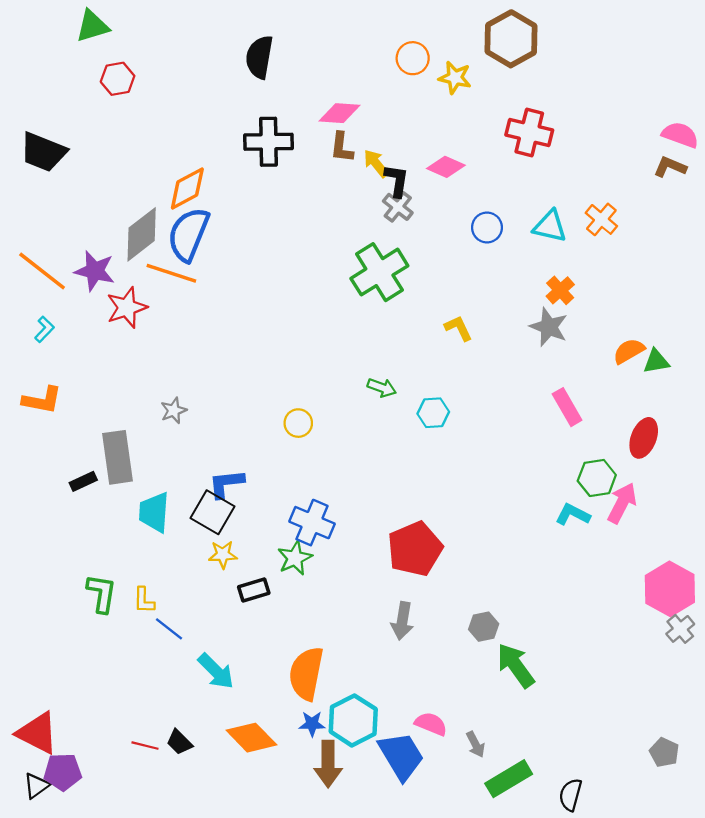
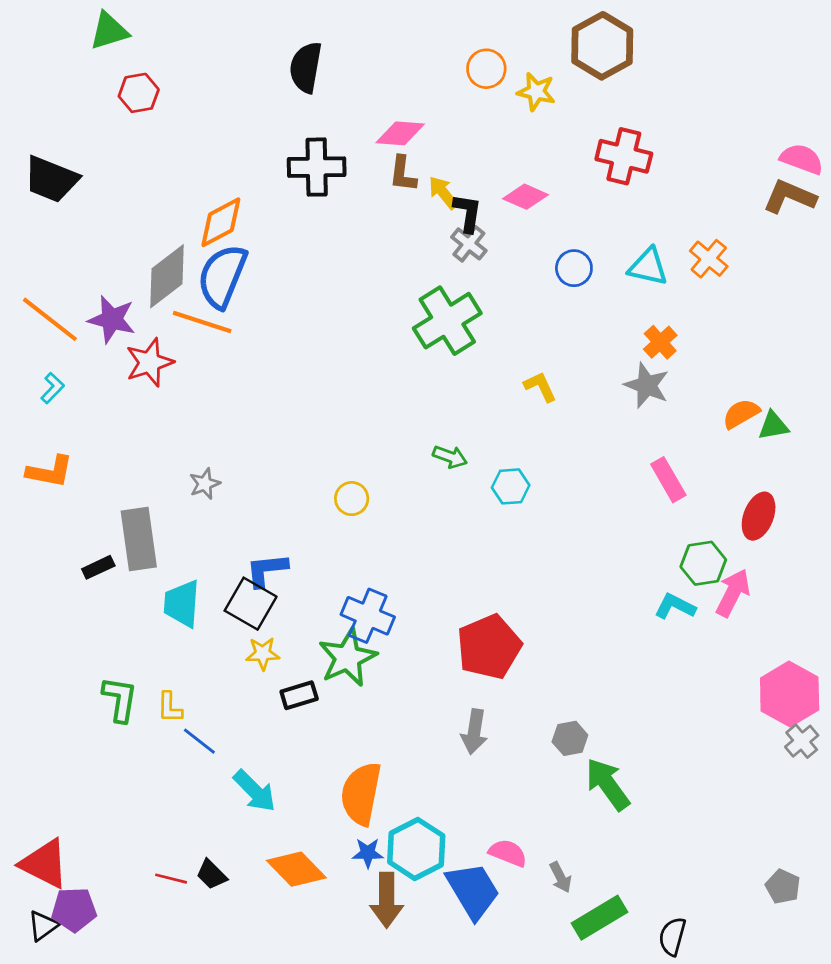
brown L-shape: (670, 167) -> (790, 197), size x1.4
green star: (295, 558) -> (348, 658), size x1.4

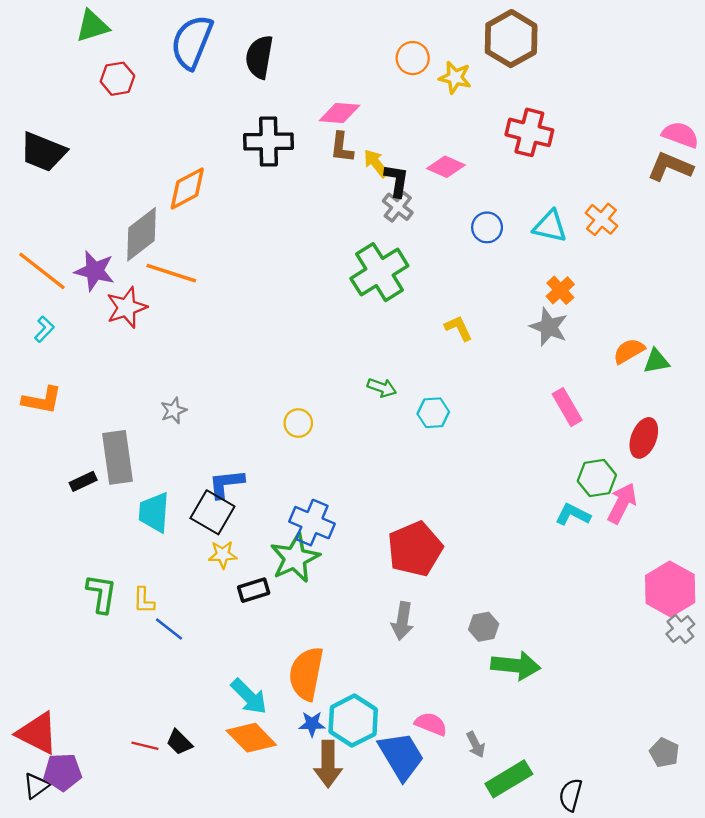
blue semicircle: (222, 276) -> (192, 42), moved
green arrow: (608, 784) -> (516, 666), turned 132
cyan arrow: (255, 791) -> (249, 697), moved

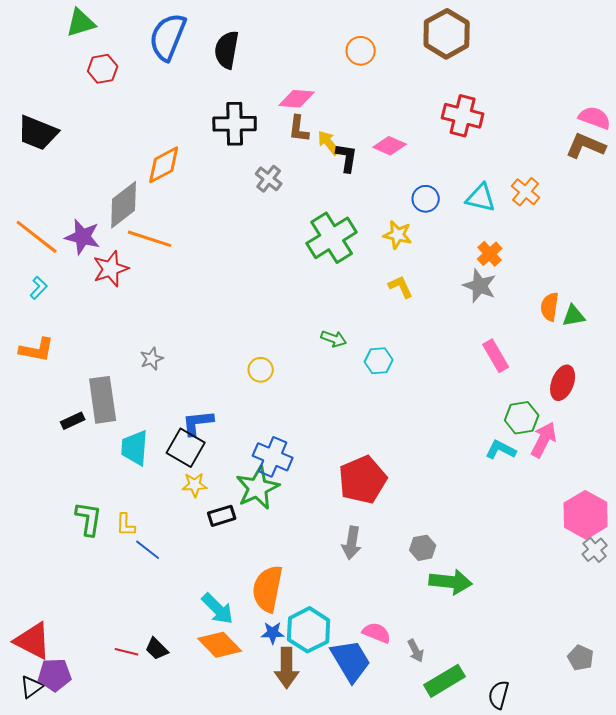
yellow star: (455, 78) -> (398, 235), moved
gray cross: (398, 207) -> (269, 179), moved
orange semicircle: (629, 351) -> (550, 307), turned -52

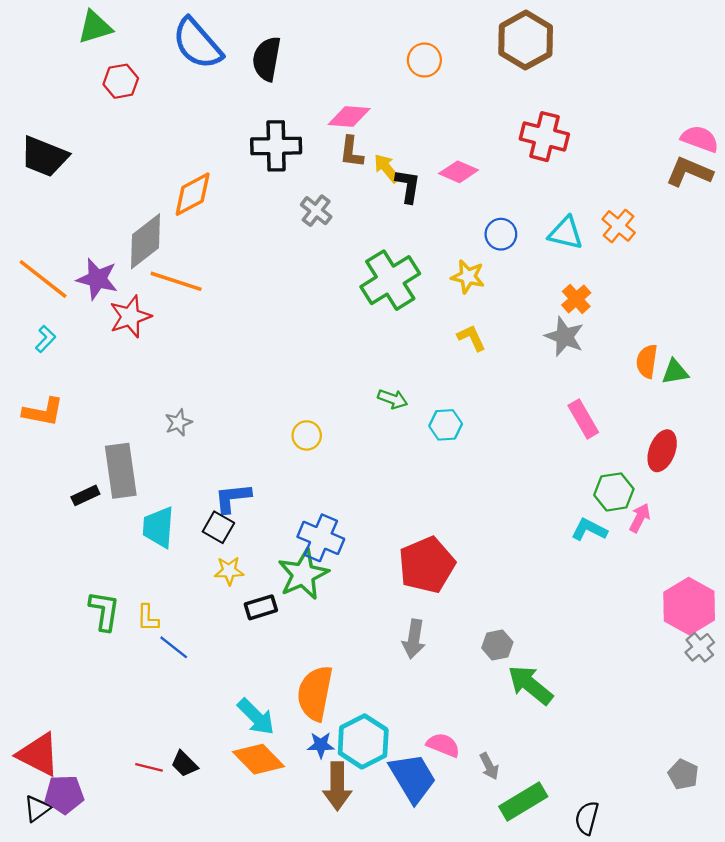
blue semicircle: (168, 37) -> (197, 44), turned -63
pink arrow: (544, 440) -> (640, 518), size x0.7
black square: (186, 448) -> (218, 527), size x0.7
green arrow: (451, 582) -> (530, 685), turned -147

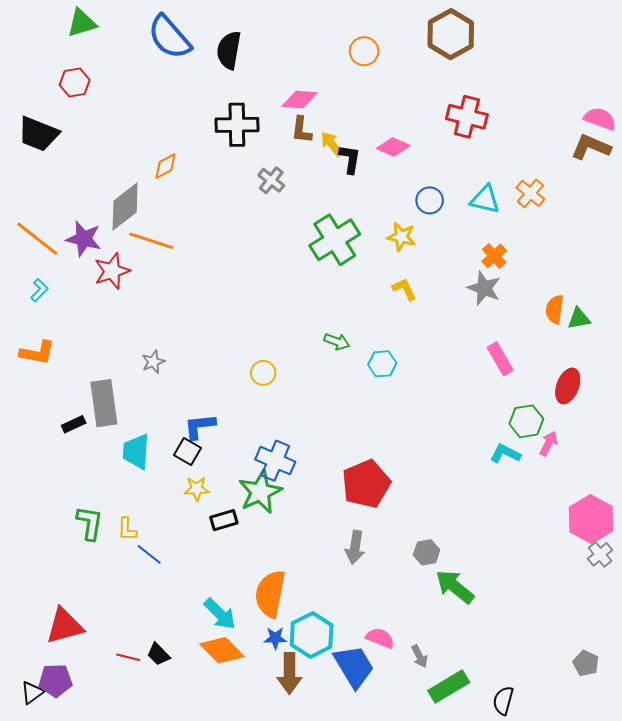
red hexagon: (121, 81) -> (75, 82), moved
orange diamond: (193, 194) -> (165, 166), size x0.7
red triangle: (38, 754) -> (65, 626), moved, turned -42

